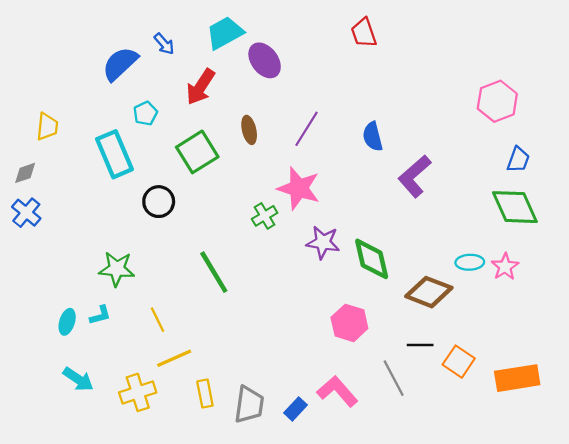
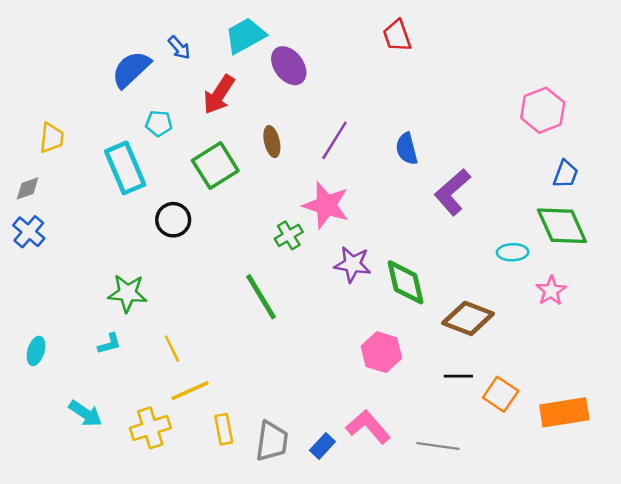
cyan pentagon: (145, 113) -> (159, 123), turned 30
cyan ellipse: (470, 262) -> (513, 252), moved
green line: (214, 272) -> (261, 297), moved
cyan ellipse: (67, 322) -> (36, 351), moved
gray line: (394, 378) -> (438, 446), moved, turned -54

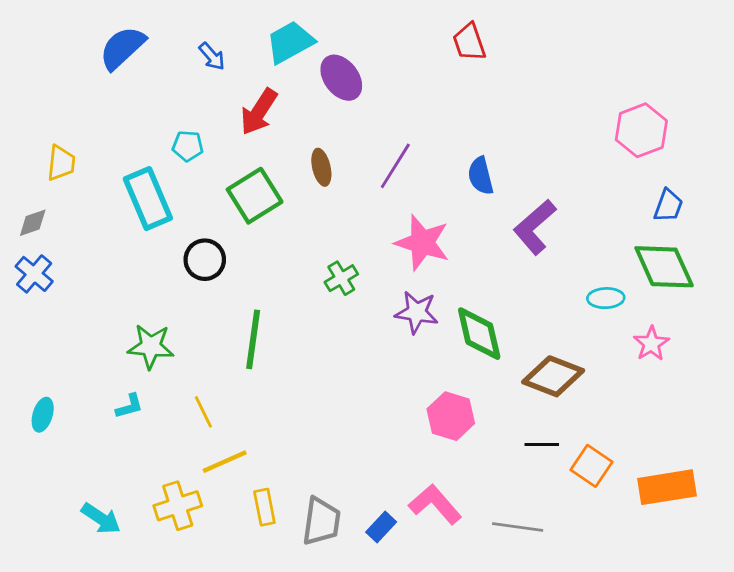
blue semicircle: (131, 69) -> (122, 48), moved
pink star: (326, 205) -> (422, 243), moved
green line: (261, 297) -> (253, 339), moved, turned 39
cyan arrow: (85, 413) -> (101, 518), moved

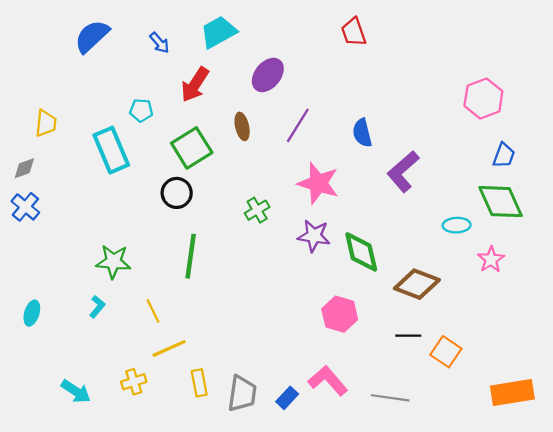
purple ellipse: (341, 78) -> (268, 75), moved, turned 76
black circle: (205, 260) -> (177, 193), moved
cyan L-shape: (129, 406) -> (97, 307), turned -35
orange rectangle: (667, 487) -> (512, 392), moved
yellow cross: (178, 506) -> (134, 382), size x0.7

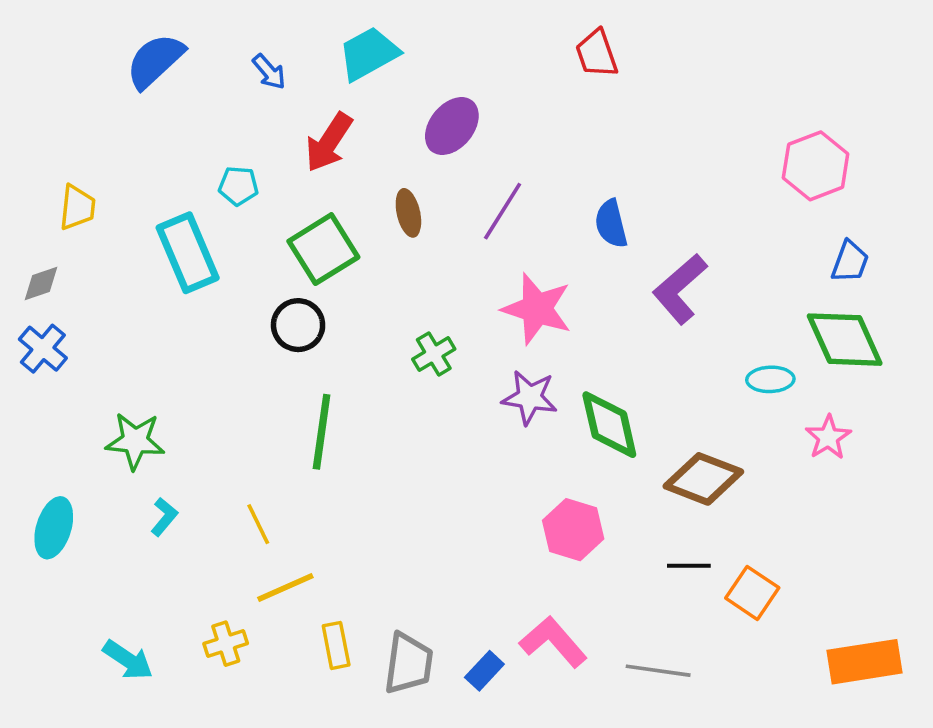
green star: (113, 262) -> (135, 441), moved
cyan ellipse: (32, 313) -> (54, 528), size x1.4

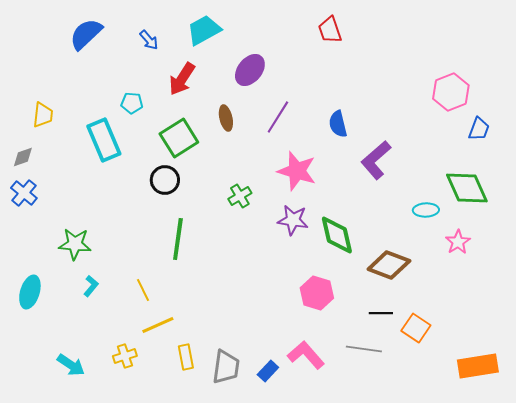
blue trapezoid: (850, 262) -> (479, 129), moved
gray line: (658, 671) -> (364, 349), moved

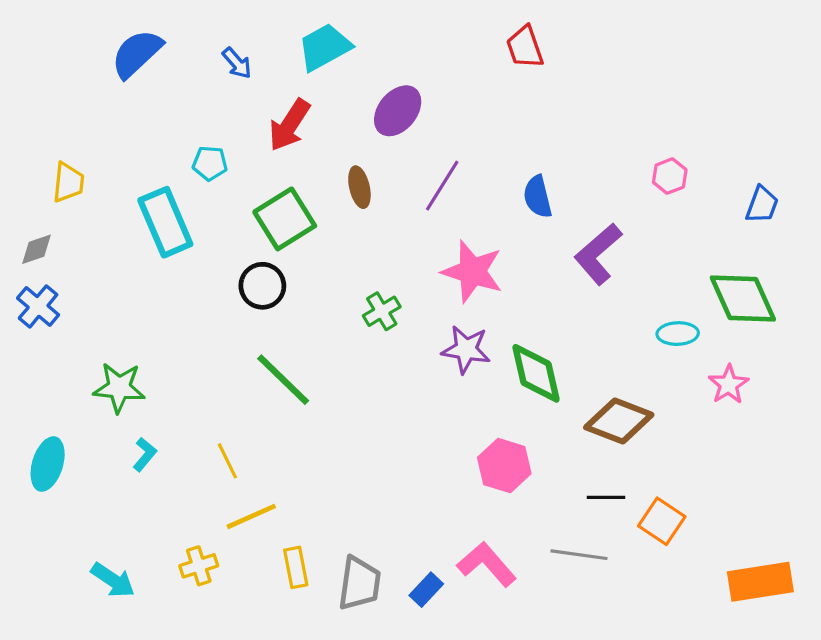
pink hexagon: (451, 92) -> (670, 176), moved, size x0.6
green line: (178, 239) -> (283, 380), turned -54

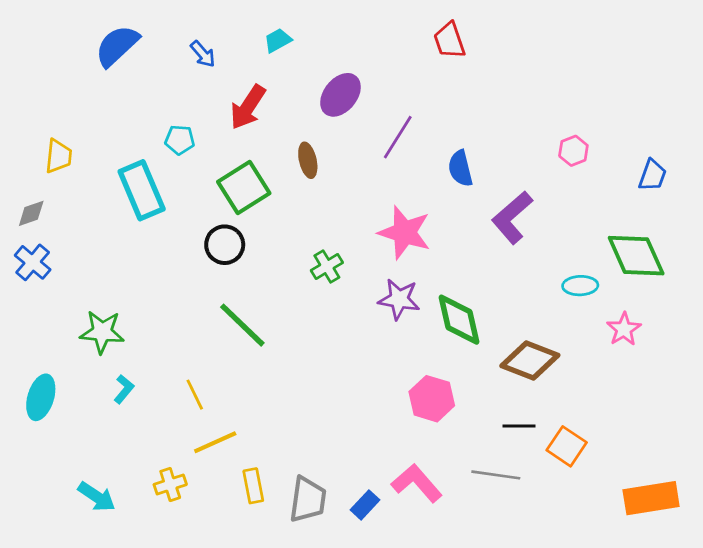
cyan trapezoid: (324, 47) -> (278, 40), size x0.6
purple line: (442, 186) -> (398, 137), moved

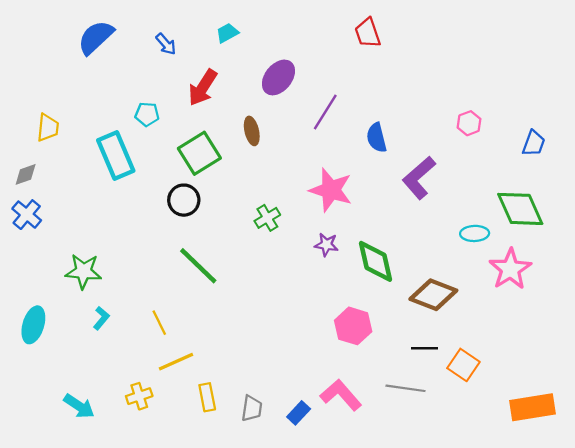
purple star: (399, 299) -> (326, 245), size x0.7
pink star: (624, 329) -> (510, 269), size x1.5
gray trapezoid: (308, 499) -> (252, 408), size x0.7

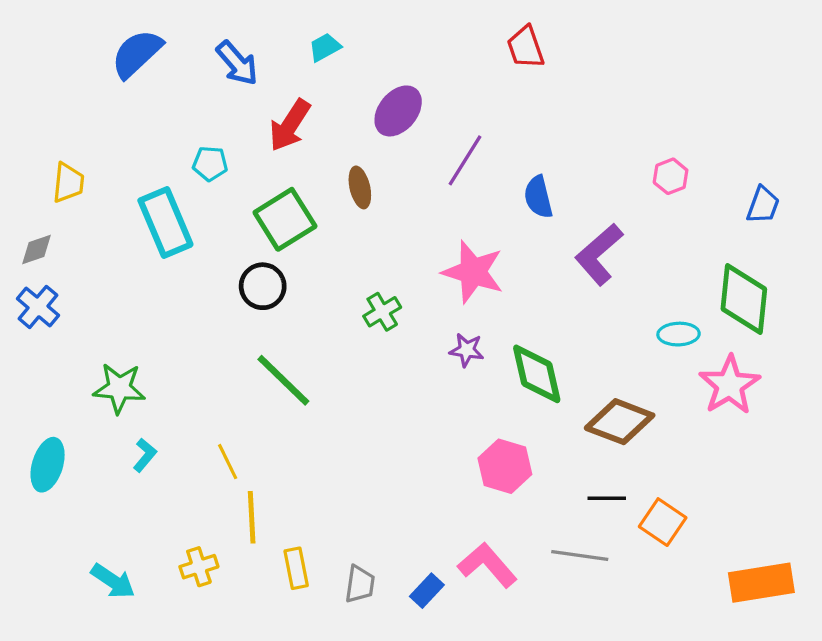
blue arrow: (166, 44) -> (237, 63), size x1.4
green diamond: (520, 209) -> (744, 299), turned 30
yellow line: (176, 362) -> (252, 517), turned -69

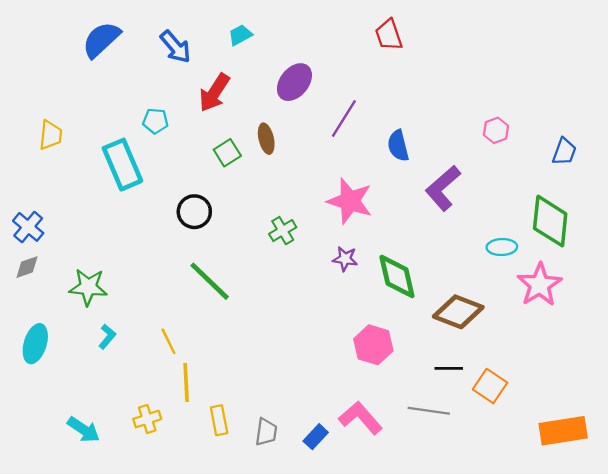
green square: (285, 219) -> (227, 153), moved, size x0.6
gray diamond: (36, 250) -> (27, 267), moved

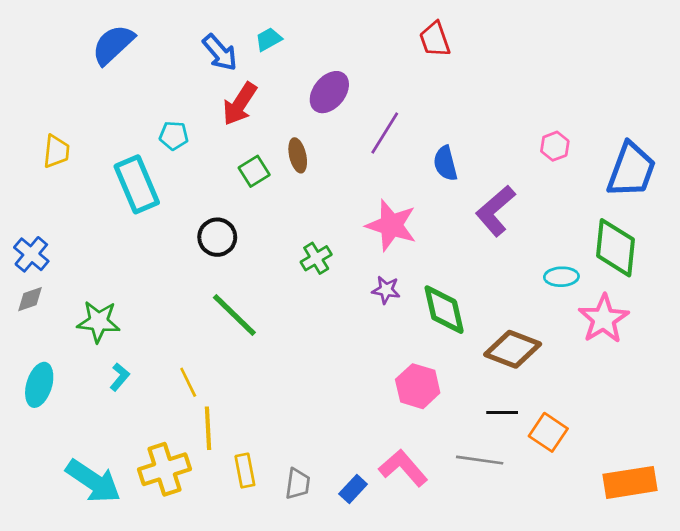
blue arrow: (175, 47) -> (220, 53), moved
blue trapezoid: (564, 152) -> (631, 170), size x1.8
yellow cross: (147, 419) -> (164, 469), size x1.6
cyan arrow: (84, 430) -> (93, 481), size x1.5

